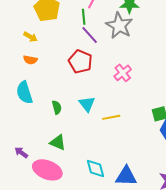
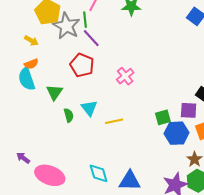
gray star: (119, 26) -> (66, 26), moved
orange semicircle: (30, 60) -> (31, 64), turned -32
cyan semicircle: (24, 93) -> (27, 79), moved
green semicircle: (57, 107) -> (69, 115), moved
green triangle: (58, 142) -> (54, 92), moved, turned 42

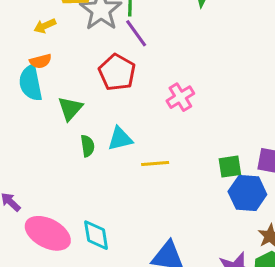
yellow arrow: (31, 41) -> (45, 26), turned 120
cyan triangle: (89, 108) -> (120, 139), turned 48
cyan diamond: (99, 173) -> (96, 235), moved

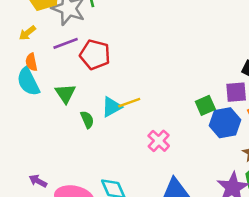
purple line: (136, 33) -> (66, 43), moved, turned -60
orange semicircle: (41, 61) -> (31, 62), turned 108
pink cross: (180, 97) -> (159, 141), moved
yellow line: (155, 163) -> (129, 103), moved

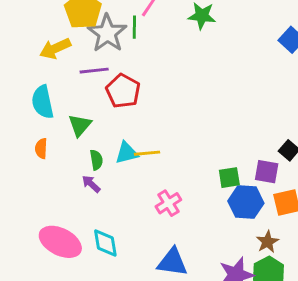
yellow arrow: (27, 33) -> (55, 48), size x1.5
orange semicircle: (31, 62) -> (41, 148), moved
purple arrow: (38, 181) -> (91, 184), moved

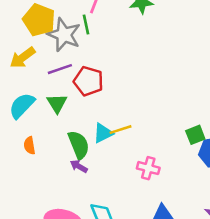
cyan semicircle: (43, 102) -> (22, 106), turned 68
green triangle: (80, 125) -> (57, 103), moved
green semicircle: (96, 160) -> (79, 145), size x1.6
pink cross: (168, 203) -> (148, 168), turned -30

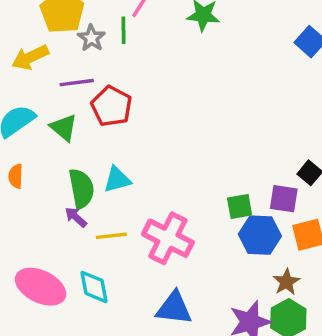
gray star: (64, 35) -> (91, 38), size x0.6
green triangle: (57, 103) -> (64, 127), turned -30
yellow line: (121, 130) -> (111, 236), moved
pink cross: (148, 168) -> (168, 238), size x1.6

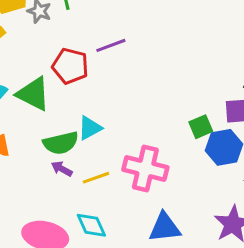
purple line: (77, 83) -> (111, 45), moved
green triangle: (64, 127) -> (33, 94), size x1.4
green semicircle: (81, 189) -> (61, 143), turned 100

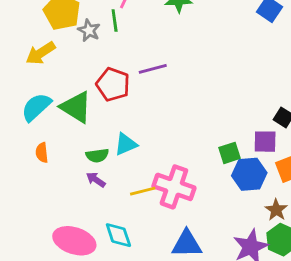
green semicircle: (61, 143) -> (97, 156), size x0.7
yellow line: (96, 178) -> (143, 191), moved

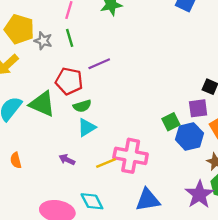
green line: (115, 20) -> (70, 38), moved
orange semicircle: (42, 153) -> (16, 160), moved
green semicircle: (97, 156) -> (82, 106), moved

